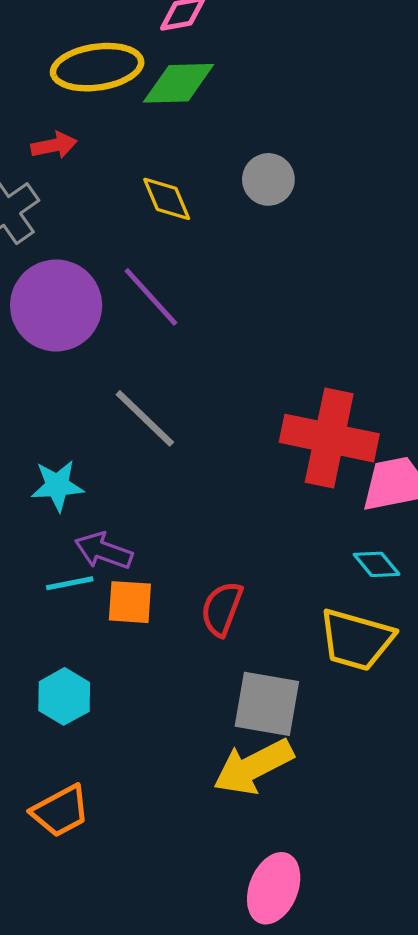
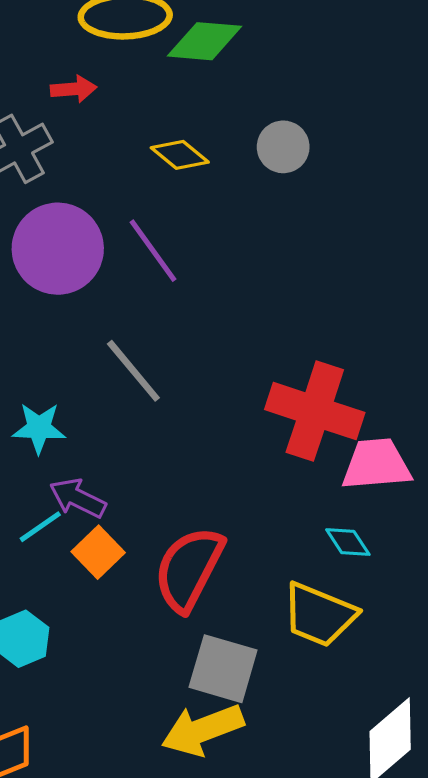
yellow diamond: (167, 199) -> (180, 155), turned -34
cyan line: (70, 583) -> (40, 527), turned -30
orange square: (130, 602) -> (98, 552), turned 36
red semicircle: (222, 609) -> (189, 569), size x1.6

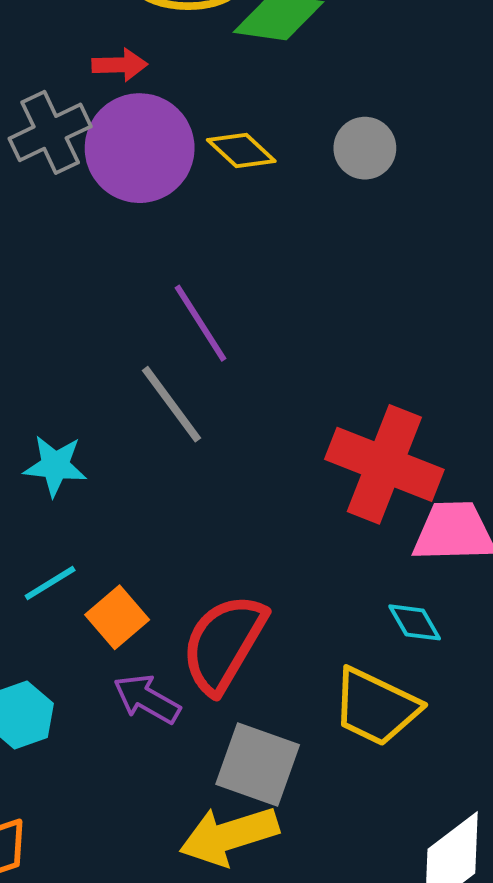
purple circle: (58, 249) -> (140, 148), moved
purple line: (153, 251) -> (200, 323), moved
purple arrow: (78, 498) -> (147, 699), moved

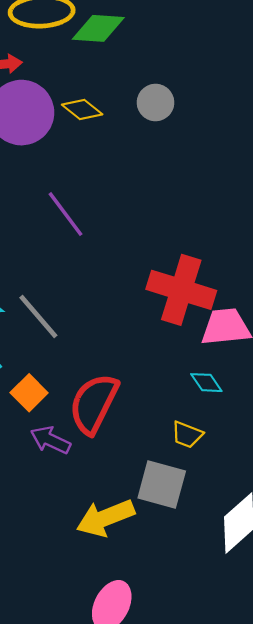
gray line: (171, 404) -> (38, 317), moved
yellow trapezoid: (376, 707) -> (187, 435), size x0.6
gray square: (258, 765) -> (162, 484), moved

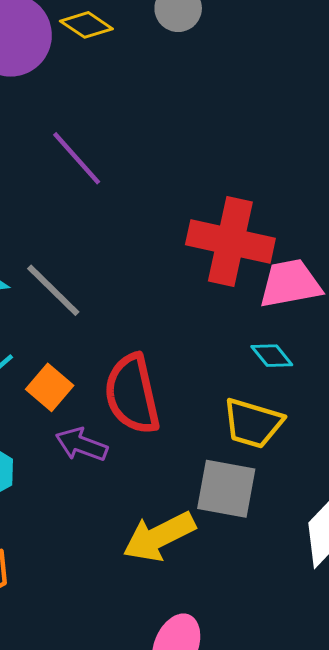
red semicircle: (94, 404) -> (132, 394), turned -34
yellow trapezoid: (187, 435) -> (253, 423), size x1.5

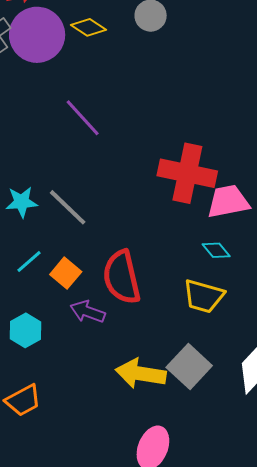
gray square: (226, 489) -> (189, 367), moved, turned 33
yellow arrow: (159, 537) -> (141, 374), turned 36

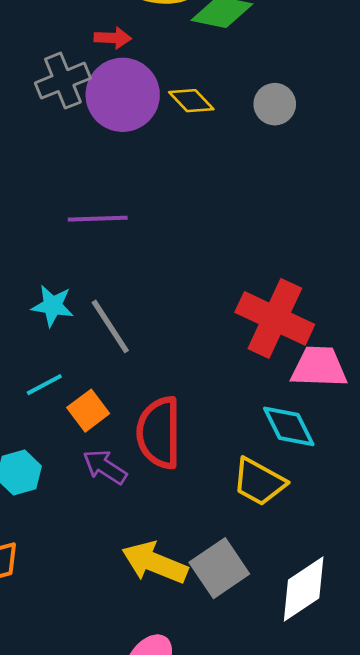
purple line: (83, 118) -> (98, 219), moved, turned -63
cyan diamond: (216, 250) -> (289, 426), size x1.5

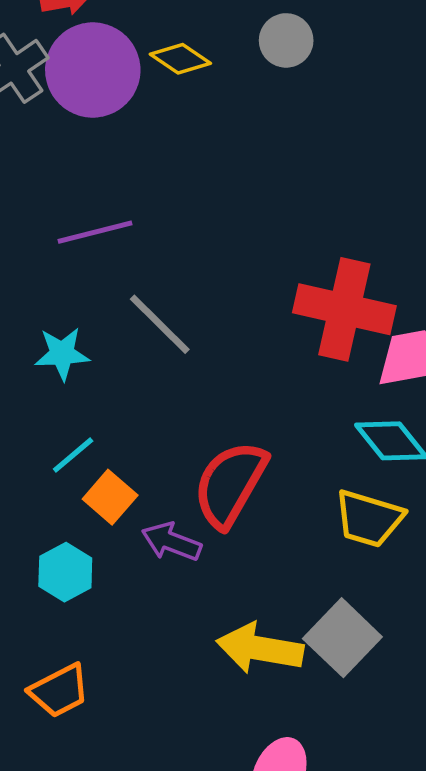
gray line: (110, 326) -> (160, 324), moved
orange square: (88, 411) -> (110, 497), moved
red semicircle: (159, 433) -> (230, 484), turned 42

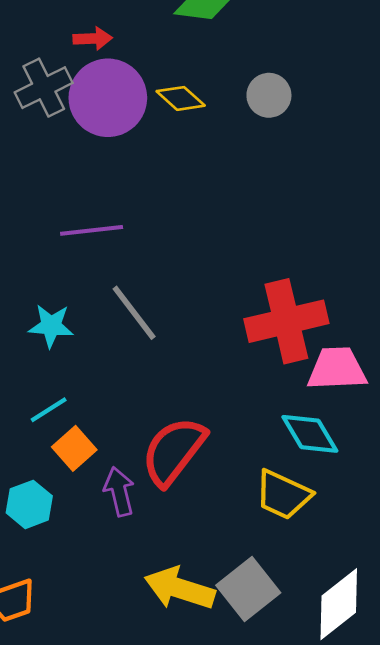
red cross: (344, 309) -> (286, 321), turned -34
purple arrow: (171, 542) -> (119, 492), turned 48

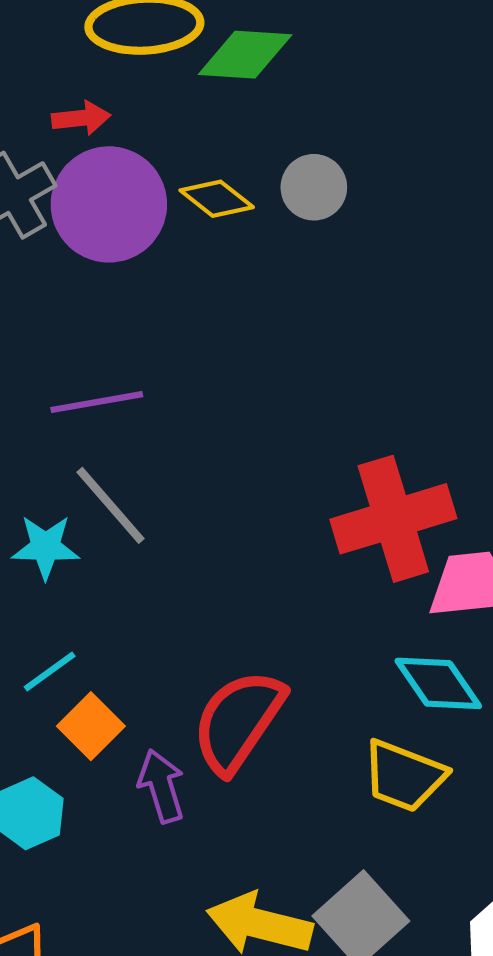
gray circle: (269, 95) -> (314, 187), moved
gray line: (134, 313) -> (111, 505), moved

